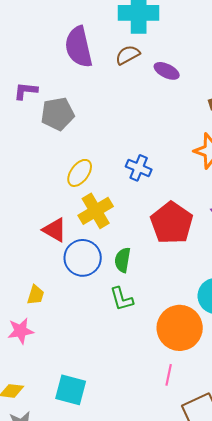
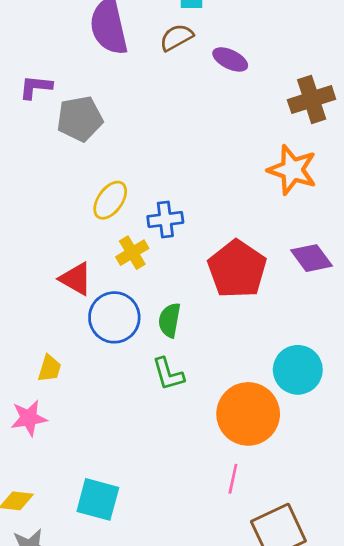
blue cross: (139, 168) -> (165, 219), moved, turned -30
yellow cross: (96, 211) -> (132, 253), size x0.7

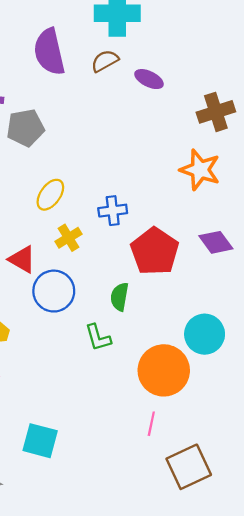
blue cross: (165, 219) -> (113, 211), moved
green semicircle: (170, 320) -> (120, 297), moved

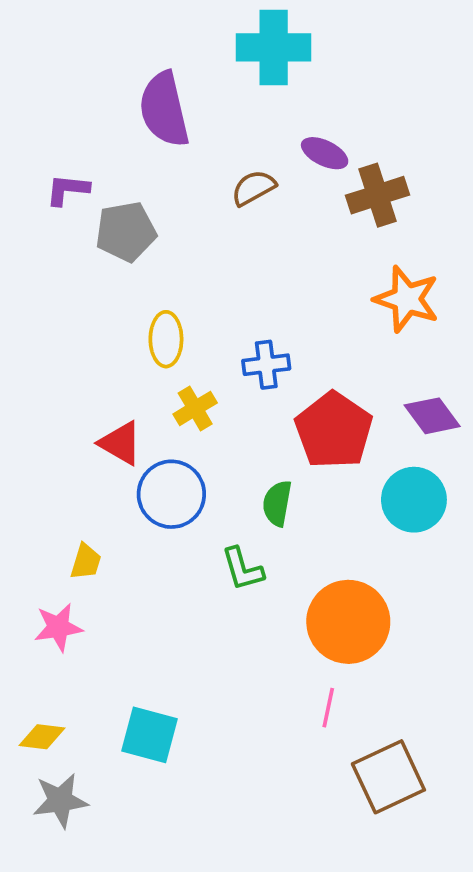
brown semicircle: (105, 61) -> (253, 188), moved
brown cross: (216, 112) -> (377, 195), moved
yellow ellipse: (50, 195) -> (166, 339), turned -36
cyan circle: (205, 334) -> (414, 500), moved

